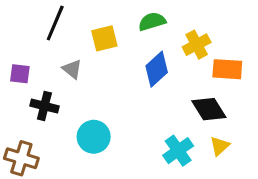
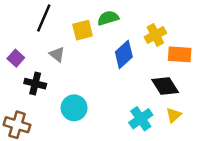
green semicircle: (152, 22) -> (108, 18), moved
purple square: (20, 74) -> (16, 58), turned 35

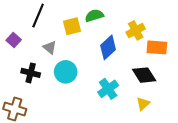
purple square: (16, 58) -> (14, 40), moved
cyan circle: (74, 108) -> (66, 72), moved
yellow triangle: (174, 115) -> (143, 104), moved
cyan cross: (141, 119) -> (108, 89), moved

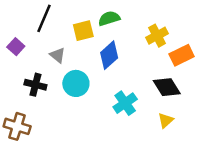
blue diamond: (108, 47) -> (109, 55), moved
orange rectangle: (157, 47) -> (182, 55), turned -30

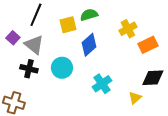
gray triangle: (58, 55) -> (34, 45), moved, size x1.5
black diamond: (167, 87) -> (153, 78), moved, turned -60

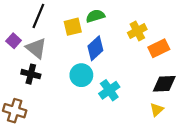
cyan circle: (62, 68) -> (81, 75), moved
yellow triangle: (135, 98) -> (157, 110), moved

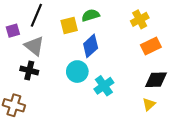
yellow cross: (137, 31) -> (140, 19), moved
purple square: (14, 41) -> (13, 31), moved, turned 32

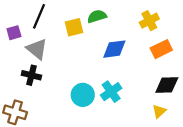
blue diamond: (91, 46) -> (114, 49), moved, turned 35
cyan circle: (77, 72) -> (83, 95), moved

